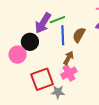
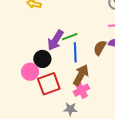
brown semicircle: (79, 35) -> (100, 48), moved
brown arrow: (68, 58) -> (81, 75), size x1.5
red square: (42, 79) -> (49, 84), moved

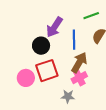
green line: (70, 37) -> (91, 16), moved
pink circle: (30, 72) -> (26, 78), moved

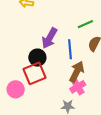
red square: (47, 71) -> (35, 73), moved
pink circle: (26, 78) -> (16, 89), moved

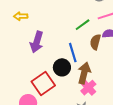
purple arrow: (50, 38) -> (37, 42), moved
black circle: (37, 58) -> (62, 67), moved

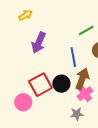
yellow arrow: (21, 16) -> (25, 15), turned 144
black circle: (62, 67) -> (61, 84), moved

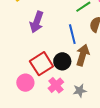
pink cross: (85, 94) -> (56, 85), moved

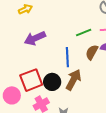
purple arrow: (37, 22) -> (35, 38), turned 35

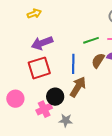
red square: (31, 80) -> (39, 68), moved
black circle: (52, 82) -> (55, 97), moved

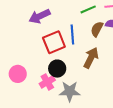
red square: (39, 68) -> (54, 42), moved
brown arrow: (78, 87) -> (91, 58), moved
gray star: (66, 120) -> (70, 91), size x1.5

